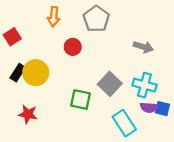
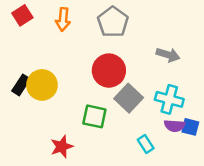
red square: (12, 37) -> (22, 15), moved
red circle: (73, 47) -> (109, 71), moved, size x1.6
red star: (28, 114) -> (62, 147), moved, turned -30
cyan rectangle: (124, 123) -> (146, 144), size x0.6

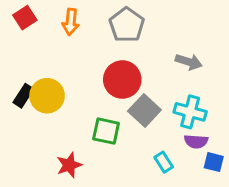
blue square: (190, 127) -> (214, 162), moved

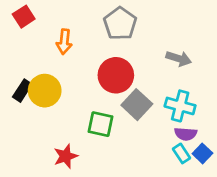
orange arrow: (71, 22) -> (64, 42), moved
cyan rectangle: (164, 162) -> (181, 153), moved
blue square: (214, 162) -> (202, 153), turned 30

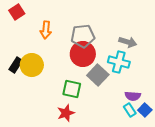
gray pentagon: (120, 24) -> (83, 36), moved, turned 30
cyan cross: (180, 106) -> (119, 62), moved
red star: (66, 156) -> (66, 113), moved

